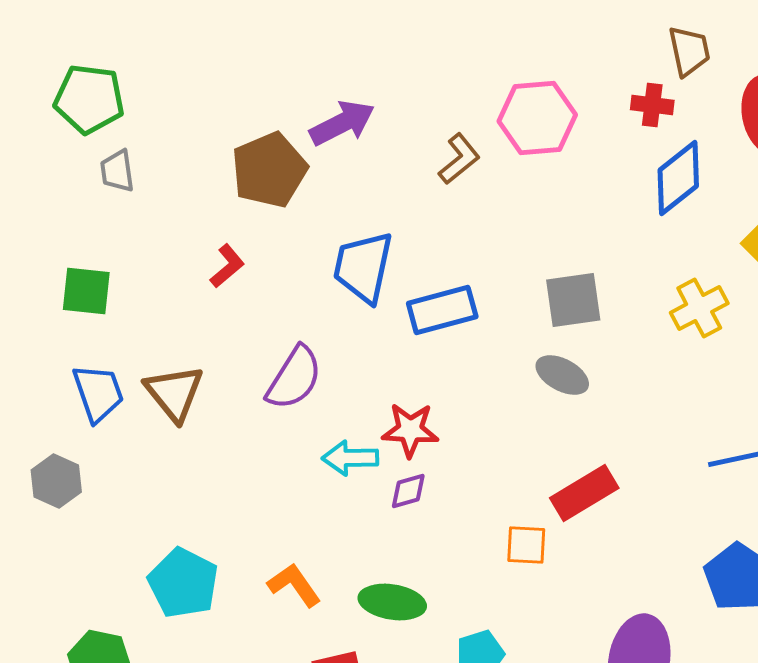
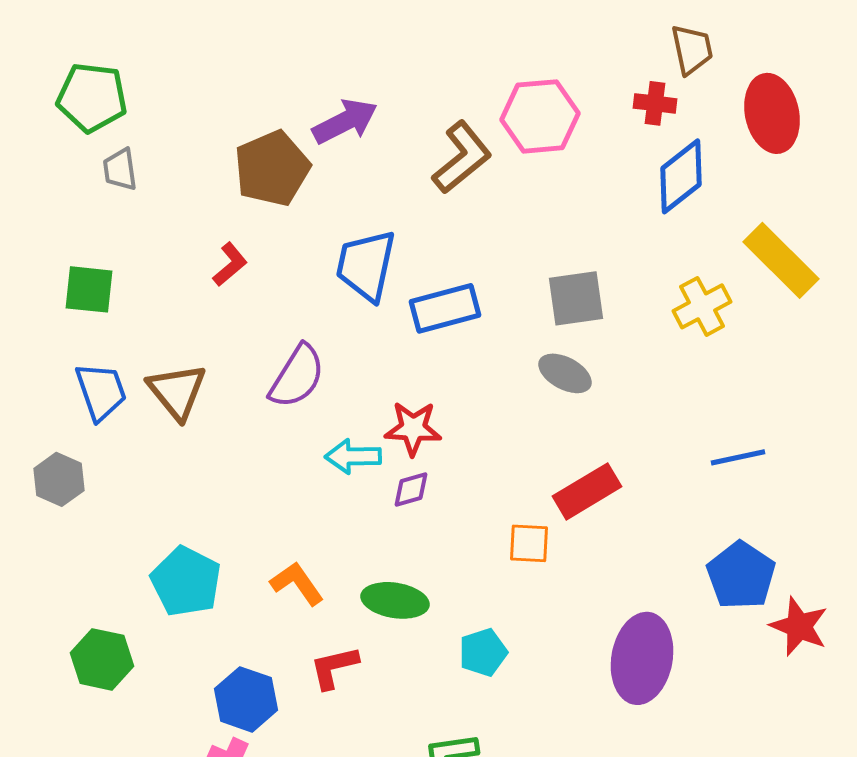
brown L-shape: (459, 159) -> (462, 157), size x1.4

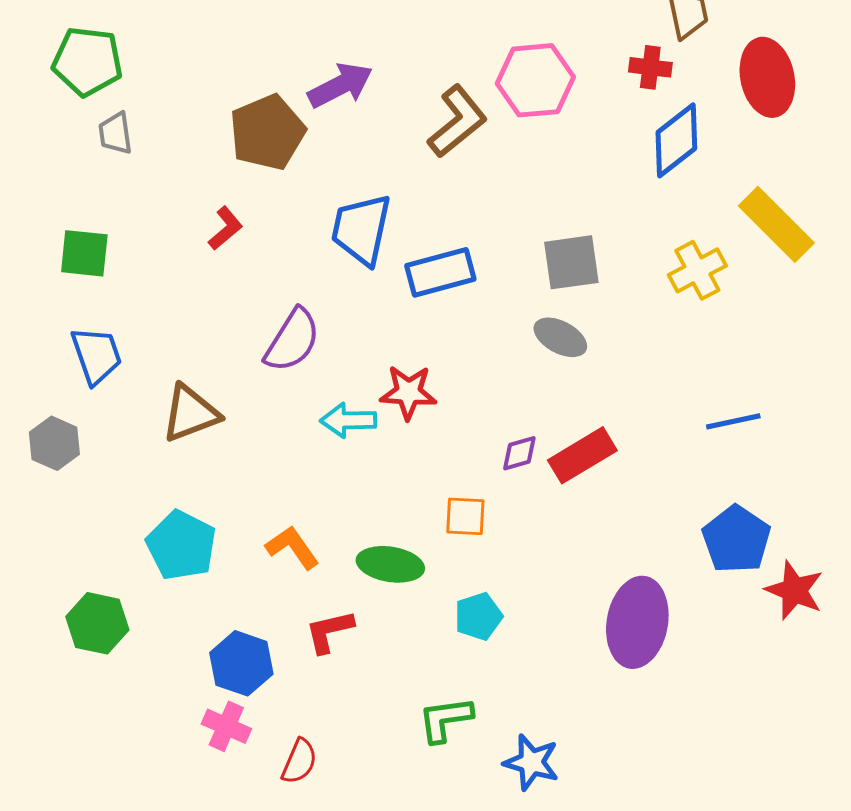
brown triangle: (177, 391) -> (190, 413), moved, turned 48
purple diamond: (411, 489) -> (519, 453), moved
orange square: (529, 543) -> (465, 516), moved

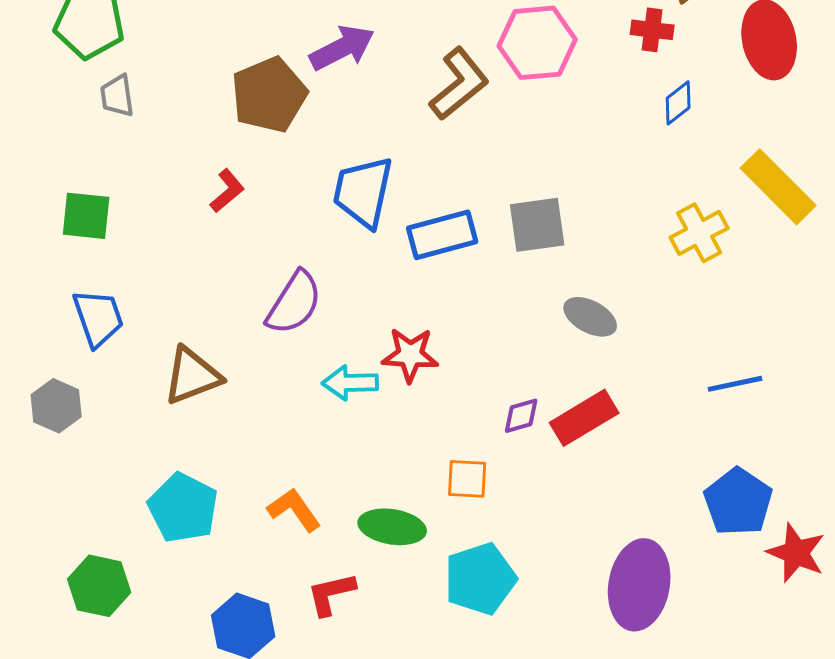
blue diamond: (676, 140) -> (678, 103), size x0.6
gray square: (571, 262) -> (537, 225), moved
gray ellipse: (560, 337) -> (590, 317), moved
cyan pentagon: (478, 616) -> (480, 579), size x1.5

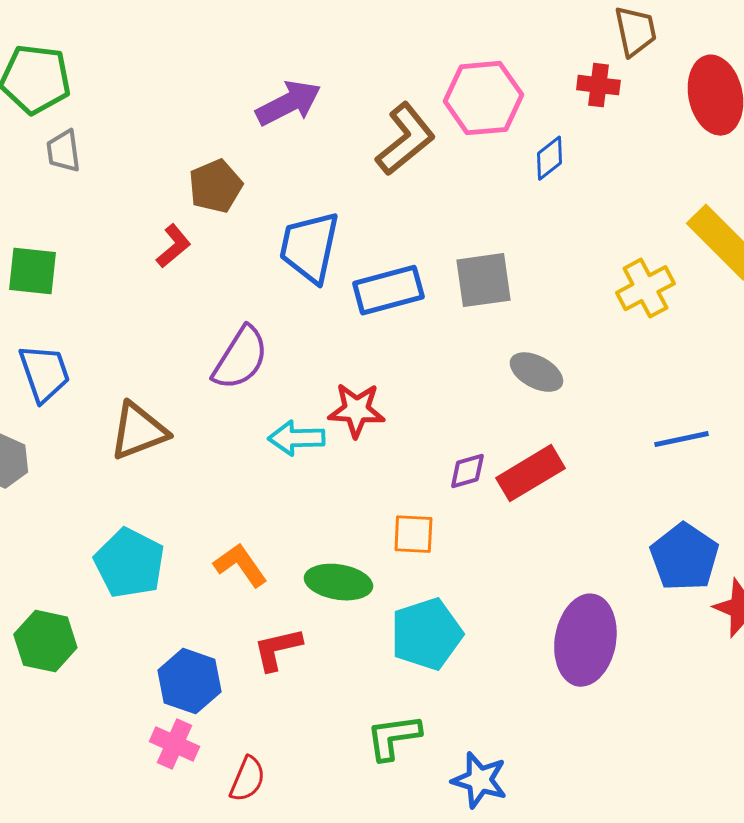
brown pentagon: (269, 95) -> (215, 186), moved, size x0.7
blue diamond: (678, 103) -> (549, 158), moved

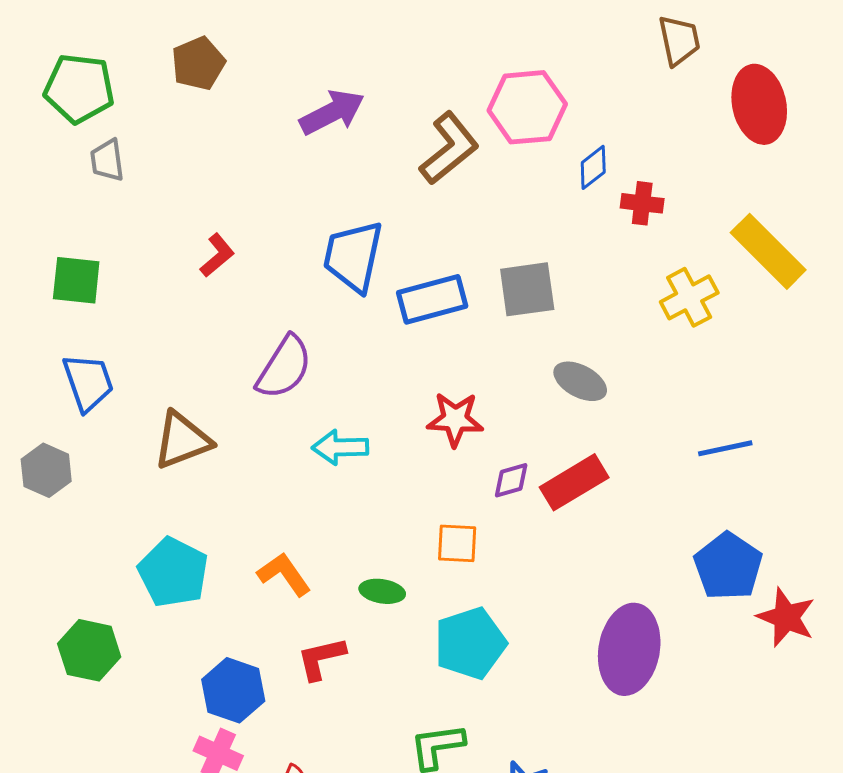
red cross: (598, 85) -> (642, 203), moved
brown pentagon: (215, 186) -> (198, 63), moved
red star: (356, 410) -> (455, 419), moved
green ellipse: (338, 582) -> (382, 591), size x0.7

